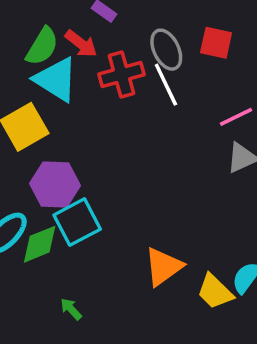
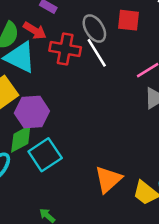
red cross: (121, 74) -> (65, 49), turned 32
purple hexagon: (55, 185) -> (32, 112), moved
green diamond: (40, 244) -> (21, 139), moved

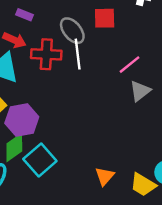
white line: (97, 53) -> (78, 54), turned 32
orange triangle: (108, 179) -> (105, 176), size x0.7

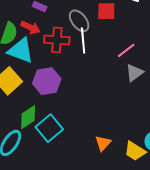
purple hexagon: (22, 120) -> (47, 81), moved

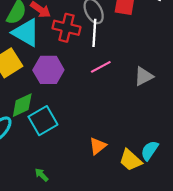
pink line: (126, 50) -> (101, 67), moved

